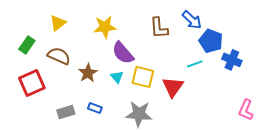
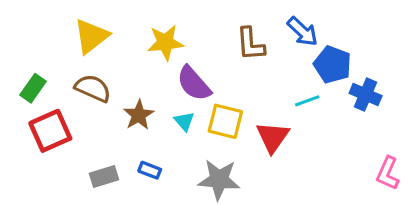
yellow triangle: (58, 23) -> (91, 36), size x1.4
green rectangle: (27, 45) -> (33, 88), moved

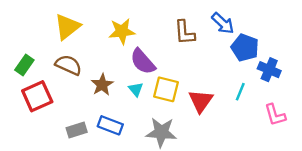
cyan line: (307, 101) -> (240, 92), moved, turned -48
blue rectangle: (150, 170) -> (110, 125), size x1.5
pink L-shape: (388, 173) -> (275, 115), moved, turned -40

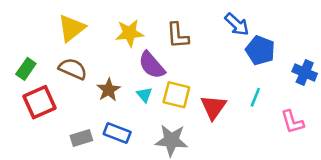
brown L-shape: (185, 32) -> (178, 36), moved
blue cross: (269, 70) -> (305, 73), moved

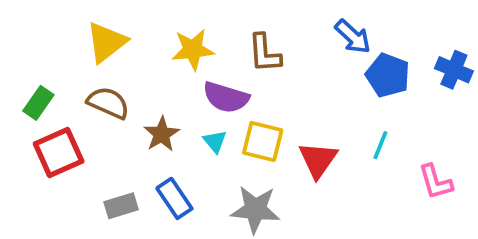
purple semicircle: (152, 65) -> (226, 97), turned -32
blue cross: (305, 73) -> (454, 70), moved
blue rectangle: (117, 133) -> (174, 198), turned 35

